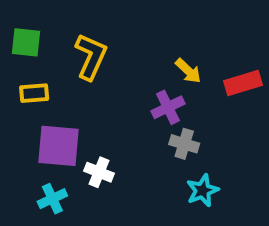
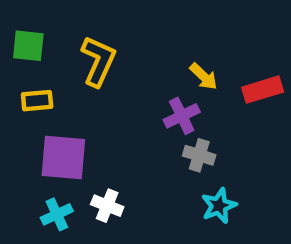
white cross: (99, 172) -> (107, 206), moved

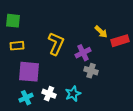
yellow L-shape: (98, 61) -> (56, 44), moved
yellow arrow: (204, 76) -> (101, 32), moved
cyan star: (219, 206) -> (73, 94), moved

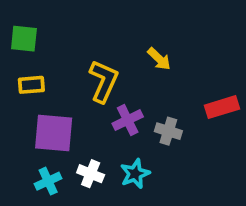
yellow arrow: (101, 32) -> (159, 59), moved
red rectangle: (120, 41) -> (222, 107), moved
purple cross: (83, 53) -> (128, 120), moved

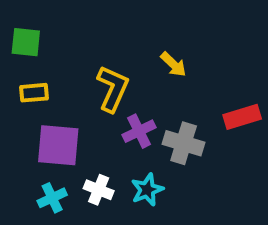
gray cross: (168, 131) -> (184, 143), size x1.4

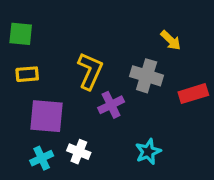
yellow arrow: (173, 64) -> (171, 40), moved
gray cross: (184, 143) -> (147, 76), moved
cyan star: (147, 190) -> (148, 152), moved

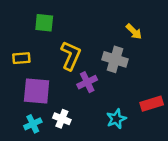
green square: (21, 34) -> (44, 23), moved
red rectangle: (193, 94) -> (152, 104), moved

